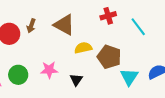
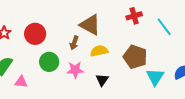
brown arrow: (31, 26) -> (74, 43), moved
yellow semicircle: (83, 48) -> (99, 51), moved
green circle: (18, 75) -> (49, 62), moved

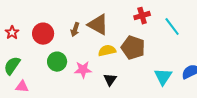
brown arrow: (74, 43) -> (75, 30), moved
brown pentagon: (135, 57) -> (133, 48), moved
pink triangle: (21, 82) -> (22, 87), moved

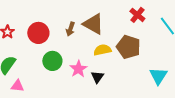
red cross: (142, 16) -> (137, 15), turned -35
pink star: (83, 70) -> (78, 69), turned -30
black triangle: (110, 80) -> (97, 77), moved

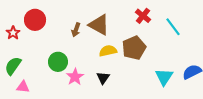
red circle: (38, 33) -> (35, 20), moved
brown pentagon: (128, 47) -> (134, 48), turned 30
pink star: (78, 69) -> (75, 77), moved

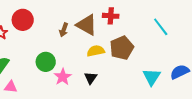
red cross: (143, 16) -> (111, 16), moved, turned -35

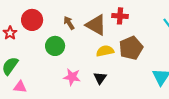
brown arrow: (64, 30) -> (69, 23), moved, turned 128
green circle: (46, 62) -> (55, 46), moved
pink star: (63, 77) -> (72, 77), turned -30

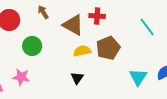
brown arrow: (69, 23) -> (43, 12), moved
pink star: (72, 77) -> (21, 77), moved

